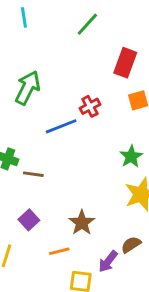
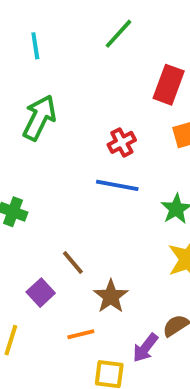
cyan line: (24, 17) -> (35, 46), moved
blue line: (61, 126) -> (117, 185), moved, turned 32
brown line: (33, 174) -> (73, 262), moved, turned 42

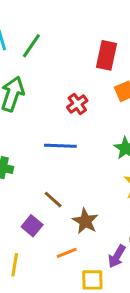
green line: (119, 34) -> (31, 46), moved
blue line: (117, 185) -> (60, 146), moved

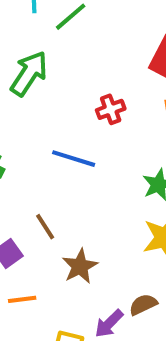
orange line: (67, 253) -> (22, 299), moved

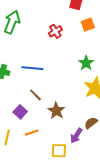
blue line: (74, 159) -> (32, 68), moved

